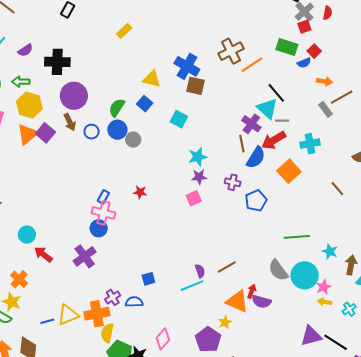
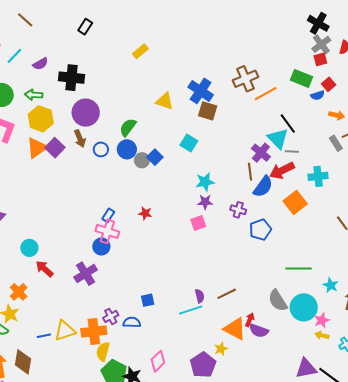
blue square: (145, 104) -> (155, 157), moved

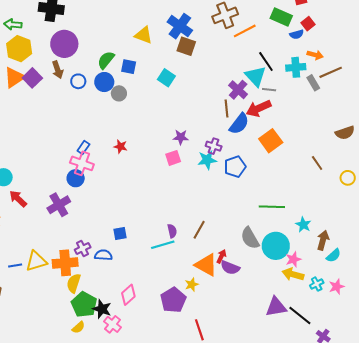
blue square: (155, 157) -> (129, 67), moved, turned -35
cyan cross: (318, 176) -> (296, 67), moved
cyan star: (205, 182) -> (207, 160), moved
brown line: (227, 294) -> (199, 230), turned -36
yellow arrow: (322, 335) -> (293, 274), size x1.5

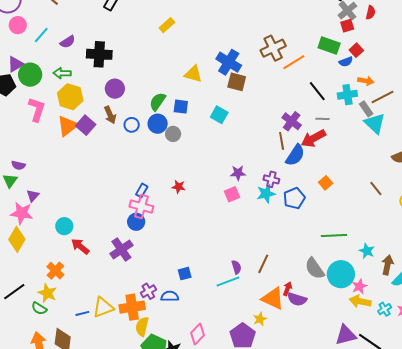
purple circle: (64, 44) -> (115, 89), size x0.7
cyan triangle: (255, 76) -> (375, 123), moved
orange square: (271, 141) -> (326, 183), moved, size x0.6

